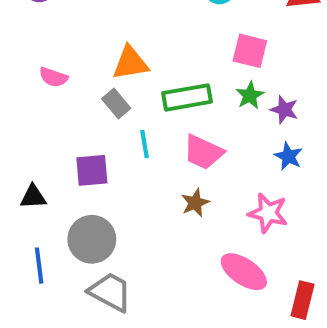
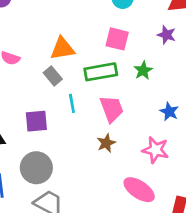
pink square: (250, 51) -> (117, 39), moved
purple star: (284, 110) -> (166, 35), moved
pink trapezoid: (203, 152) -> (112, 109), turned -136

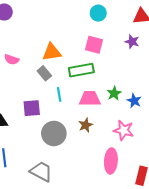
green star: (143, 70) -> (114, 93), moved
pink trapezoid: (112, 109) -> (90, 99), turned -70
gray circle: (36, 168) -> (54, 133), moved
pink ellipse: (139, 190) -> (111, 161), turned 60

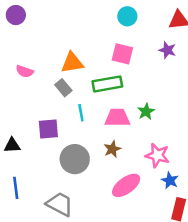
blue star: (134, 101) -> (170, 180), moved
pink ellipse: (111, 161) -> (126, 185), moved, turned 50

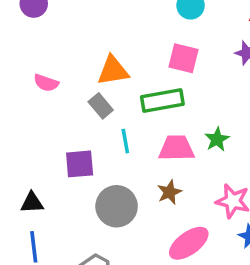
black triangle: (12, 145) -> (32, 203), moved

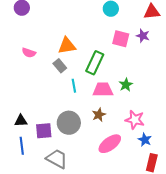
pink square: (183, 58) -> (121, 39), moved
green rectangle: (162, 101) -> (95, 63), turned -55
purple square: (80, 164) -> (44, 131), moved

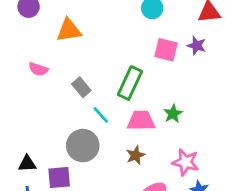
orange triangle: (67, 46) -> (69, 30), moved
cyan line: (74, 86) -> (101, 115), turned -32
gray circle: (69, 123) -> (83, 146), moved

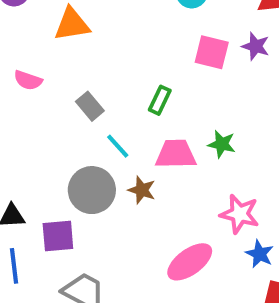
green rectangle: (130, 83) -> (160, 100), size x0.6
green star: (173, 114) -> (222, 144), turned -30
brown star: (135, 155) -> (142, 190), moved, turned -30

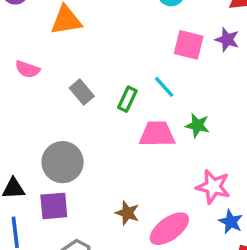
green rectangle: (160, 100) -> (127, 99), moved
cyan line: (118, 146) -> (164, 87), moved
gray circle: (92, 190) -> (63, 162), moved
brown star: (142, 190) -> (127, 213), moved

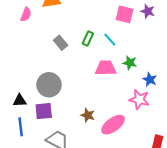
pink semicircle: (28, 69) -> (26, 14), moved, turned -88
green rectangle: (127, 99) -> (88, 39), moved
blue star: (231, 222) -> (150, 80), moved

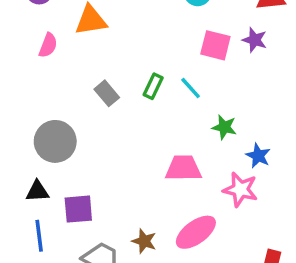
pink trapezoid: (106, 68) -> (183, 168), moved
gray circle: (49, 85) -> (55, 141), moved
brown star: (88, 115) -> (144, 241), moved

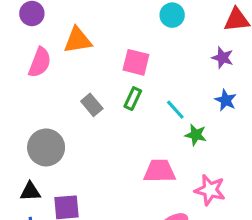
pink semicircle: (48, 45) -> (40, 62), size x1.4
pink square: (215, 45) -> (136, 62), moved
cyan line: (191, 88) -> (175, 110), moved
blue star: (258, 156) -> (226, 100), moved

